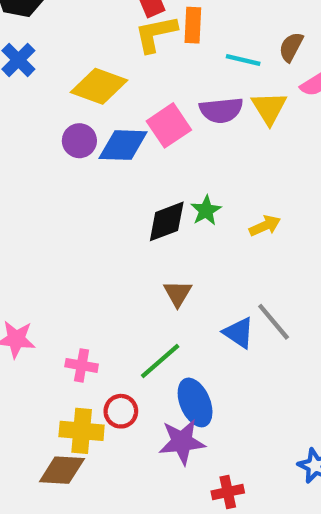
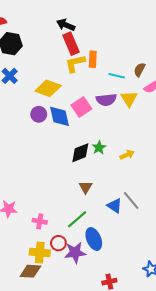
blue diamond: (123, 145) -> (60, 116), turned 75
purple star: (182, 442) -> (75, 252), moved

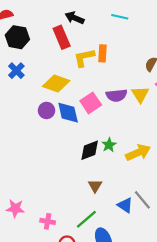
red rectangle: (71, 44) -> (62, 37), moved
cyan line: (117, 76) -> (120, 17), moved
yellow arrow: (127, 155) -> (138, 152), size x1.6

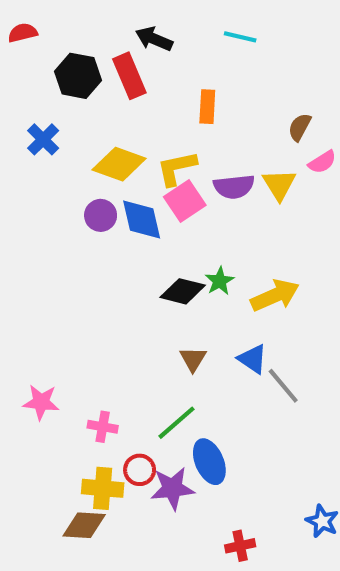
black hexagon: (17, 37) -> (78, 76), moved
yellow L-shape: (84, 58) -> (177, 168), moved
black diamond: (90, 150) -> (183, 291), turned 35
blue triangle: (125, 205) -> (252, 359), moved

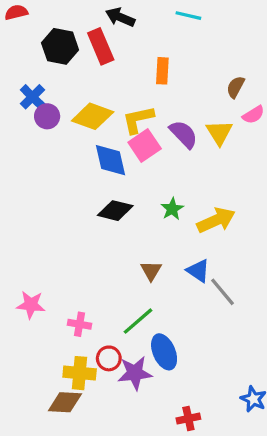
purple semicircle: (234, 187) -> (184, 134), turned -128
purple circle: (101, 215) -> (47, 116), moved
black diamond: (183, 291) -> (115, 211), moved

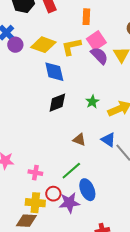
pink square: (145, 146) -> (96, 41), moved
black diamond: (115, 211) -> (57, 103), turned -35
brown triangle: (151, 271) -> (79, 140), turned -40

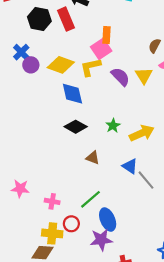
pink square: (96, 41) -> (101, 49), moved
black diamond: (57, 103) -> (76, 127), turned 50
brown triangle: (79, 140) -> (93, 158), moved
purple star: (69, 203) -> (101, 240), moved

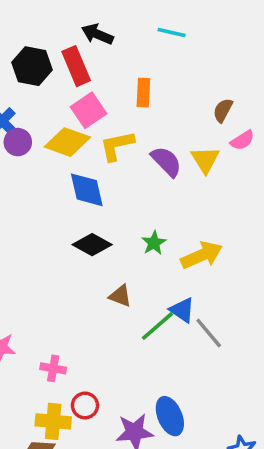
pink square: (101, 49) -> (89, 110), moved
green line: (91, 199) -> (157, 326), moved
blue ellipse: (108, 220) -> (170, 416), moved

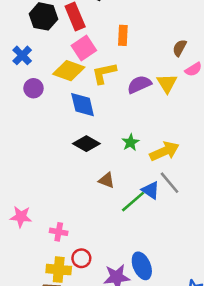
purple circle: (18, 142) -> (33, 88), moved
purple semicircle: (166, 162) -> (139, 84), turned -70
gray line: (209, 333) -> (170, 183), moved

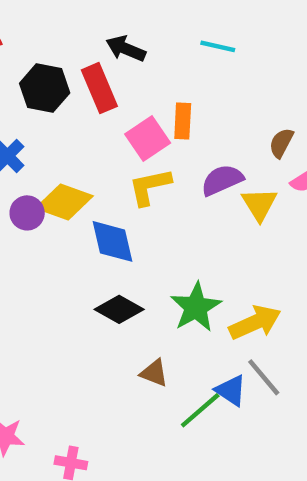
pink square: (84, 48) -> (148, 138), moved
yellow diamond: (69, 71) -> (64, 202), moved
purple semicircle: (139, 84) -> (222, 180), moved
green star: (130, 142) -> (196, 307), size x1.6

